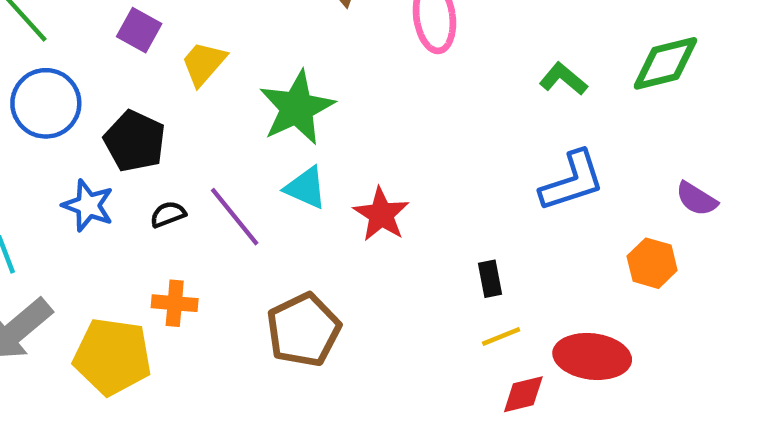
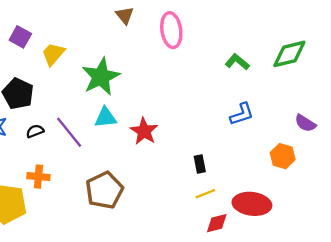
blue L-shape: (572, 181) -> (242, 114), size x0.7
cyan triangle: (306, 188) -> (105, 118), turned -30

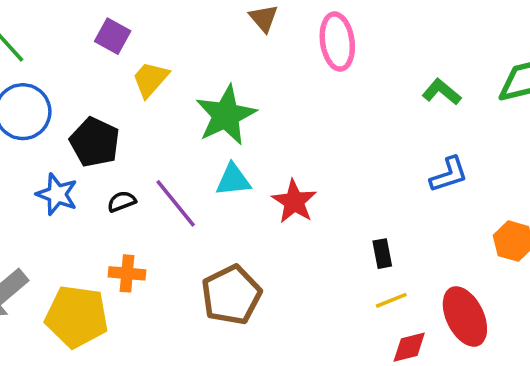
purple square: (20, 37) -> (113, 36), moved
red ellipse: (252, 204) -> (465, 317), turned 57

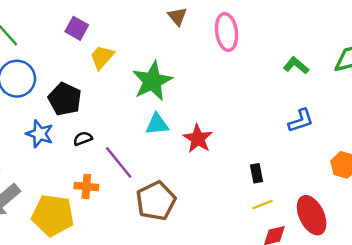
purple line: (176, 203) -> (119, 163), moved

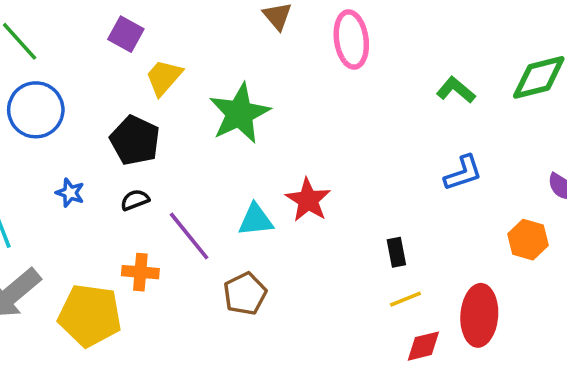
black pentagon: (65, 99) -> (135, 140), moved
cyan triangle: (157, 124) -> (256, 220), moved
blue star: (40, 134) -> (70, 193), size x0.7
brown pentagon: (156, 201) -> (245, 294), size x0.7
red ellipse: (312, 215) -> (479, 315), turned 30

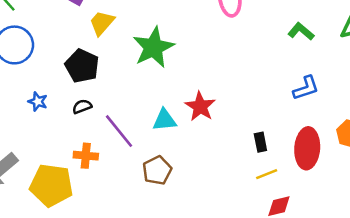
red ellipse: (479, 315) -> (307, 148), moved

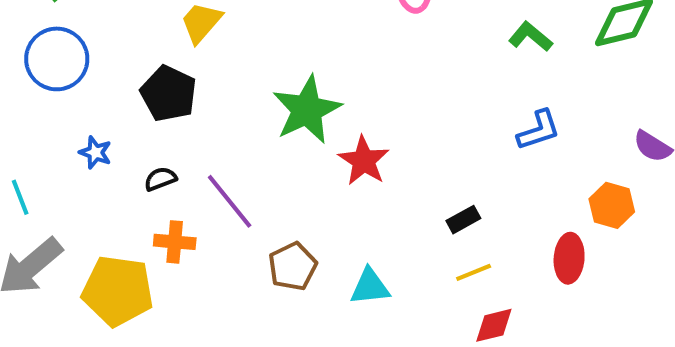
green star: (153, 47) -> (307, 110), moved
black semicircle: (82, 106) -> (160, 179), moved
cyan triangle: (164, 120) -> (370, 287), moved
black rectangle: (260, 142) -> (463, 220), turned 72
red ellipse: (307, 148) -> (569, 258), moved, size x0.7

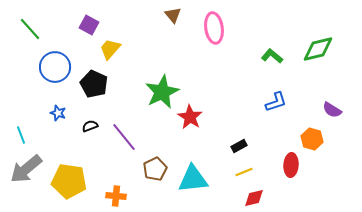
blue circle: (57, 59) -> (55, 67), moved
orange cross: (175, 242) -> (116, 196), moved
cyan triangle: (370, 287) -> (193, 179), size x1.5

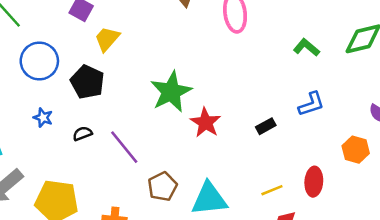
black rectangle: (239, 146) -> (266, 126), moved
red ellipse: (291, 165) -> (314, 182), moved

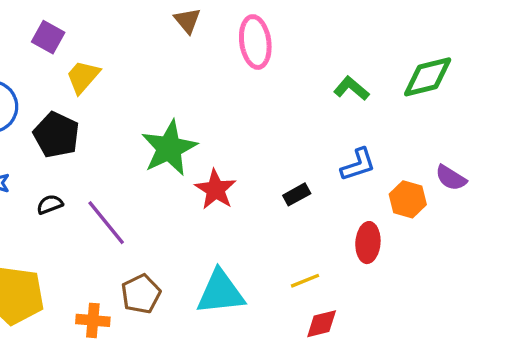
orange hexagon: (356, 150) -> (408, 199), moved
red ellipse: (314, 182) -> (368, 243), moved
brown pentagon: (162, 187) -> (141, 294), moved

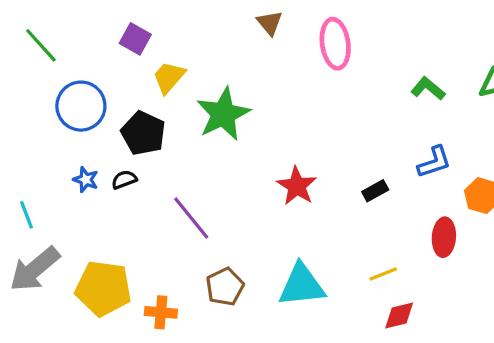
green star: (169, 148) -> (223, 114), moved
black semicircle: (50, 204) -> (124, 180), moved
orange cross: (93, 320) -> (161, 312), moved

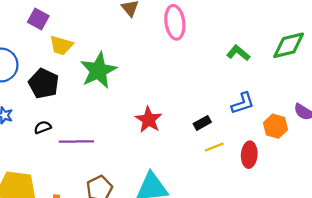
yellow trapezoid: (169, 77) -> (61, 45), turned -115
black semicircle: (124, 180) -> (43, 127), moved
purple line: (191, 218) -> (76, 142), turned -52
yellow line: (383, 274) -> (214, 147), moved

